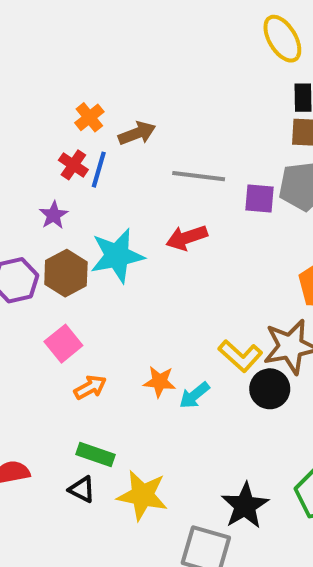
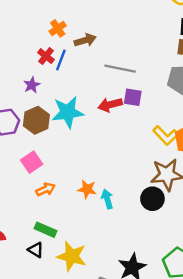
purple square: (260, 199) -> (133, 97), moved
yellow L-shape: (240, 356) -> (166, 136), moved
cyan arrow: (194, 395) -> (107, 199), turned 108

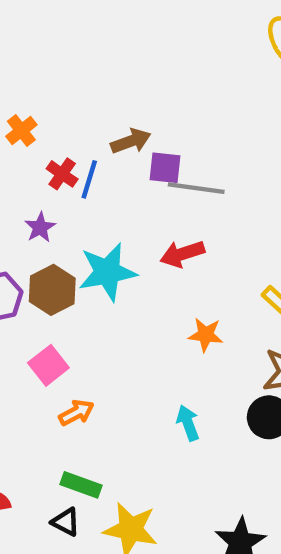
orange cross: (58, 28) -> (21, 131), moved
purple square: (133, 97) -> (165, 168), moved
orange star: (87, 189) -> (206, 335), moved

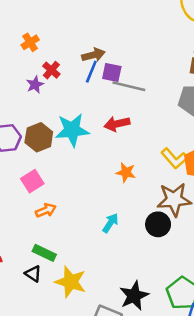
blue line: (89, 179) -> (91, 72), moved
purple star: (40, 227) -> (35, 85), moved
cyan arrow: (188, 423) -> (110, 223), turned 48

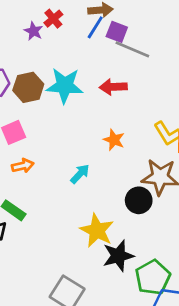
purple star: (35, 85) -> (34, 31), turned -30
cyan arrow: (110, 223) -> (80, 174), moved
yellow star: (71, 282) -> (97, 230), moved
black star: (134, 296) -> (118, 256), moved

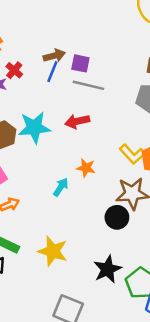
purple square: (117, 32) -> (80, 63), moved
cyan arrow: (80, 174) -> (61, 187), moved
yellow star: (97, 230) -> (53, 251), moved

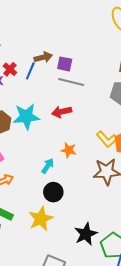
blue line: (52, 72) -> (30, 71), moved
black circle: (117, 217) -> (53, 192), moved
yellow star: (53, 251) -> (41, 219), turned 30

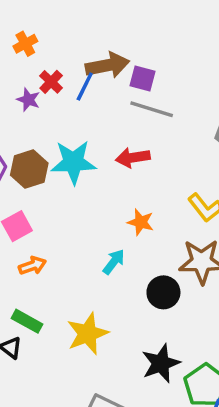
brown arrow: (43, 57) -> (107, 65), size x1.4
cyan arrow: (48, 166) -> (114, 262), moved
black circle: (53, 192) -> (163, 292), moved

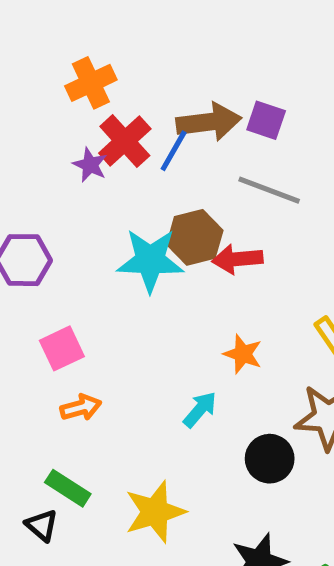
orange cross: (25, 44) -> (91, 83), size x1.4
purple square: (143, 78) -> (266, 120), moved
red cross: (51, 82) -> (125, 141), size x1.5
brown hexagon: (29, 169) -> (195, 237), moved

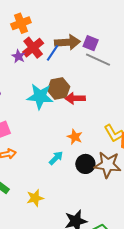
gray line: (269, 190) -> (98, 60), moved
black circle: (270, 459) -> (85, 164), moved
yellow star: (155, 512) -> (35, 198), size x0.7

